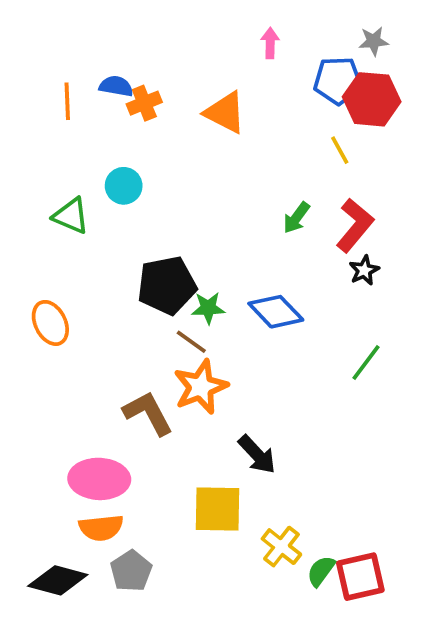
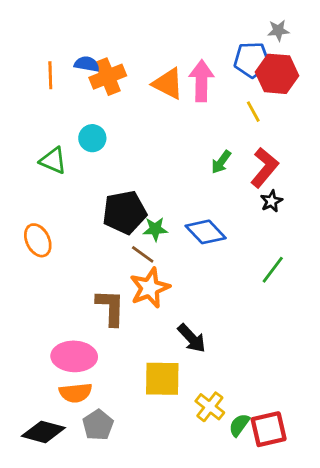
pink arrow: (270, 43) -> (201, 81), moved, size x1.8
orange cross: (144, 103) -> (108, 77), size x1.4
brown L-shape: (148, 413) -> (111, 307), turned 30

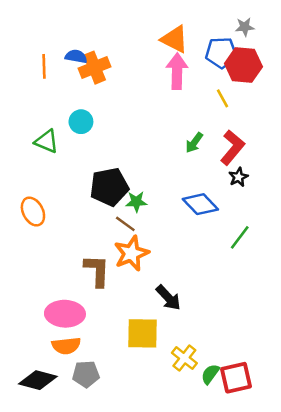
orange triangle: (168, 84) -> (175, 39), moved
blue diamond: (206, 232) -> (200, 204), moved
gray pentagon: (98, 425) -> (86, 374), turned 30

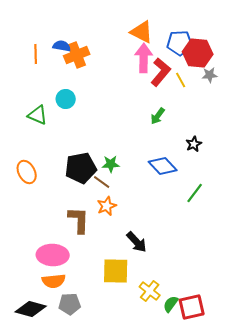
gray star: (245, 27) -> (210, 75), moved
red L-shape: (232, 148) -> (161, 72), moved
black pentagon: (109, 187) -> (81, 168), moved
orange star: (131, 253) -> (107, 206), size x0.7

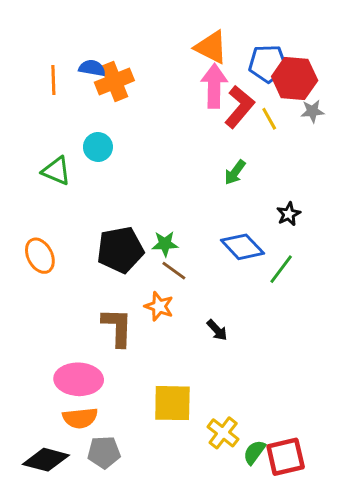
brown line: (102, 182) -> (174, 271), moved
green line: (195, 193) -> (281, 269), moved
orange star: (107, 206) -> (159, 306), turned -30
black arrow: (137, 242) -> (217, 330), moved, size x0.7

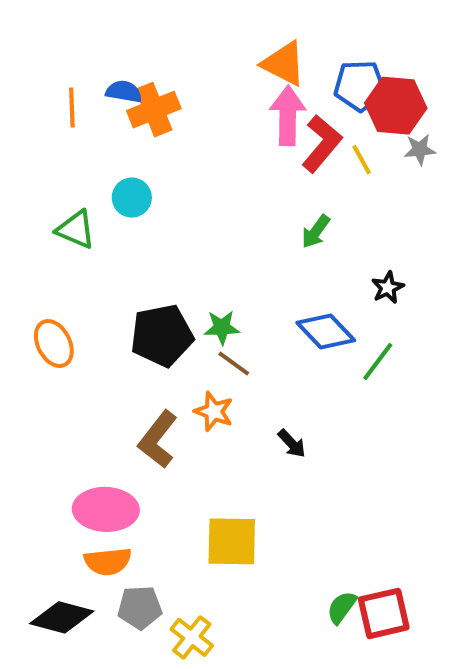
brown L-shape: (117, 327) -> (158, 439), turned -144
yellow cross: (223, 433) -> (192, 637), moved

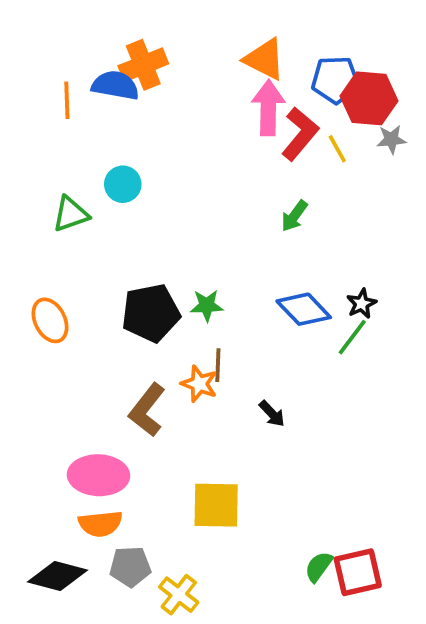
blue semicircle: (124, 92) -> (115, 85), size x1.4
orange cross: (154, 110) -> (143, 65), moved
green triangle: (76, 230) -> (71, 214), turned -42
black star: (388, 288) -> (362, 304), moved
brown line: (234, 363) -> (218, 365), moved, turned 56

